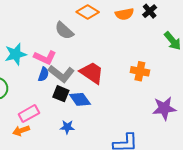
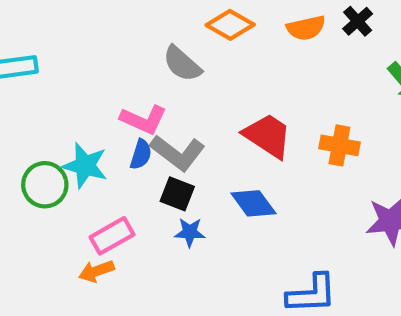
cyan star: (16, 54) -> (85, 166), moved, turned 30
red trapezoid: (92, 73) -> (268, 136), moved
blue diamond: (80, 99) -> (253, 203), moved
blue star: (67, 127) -> (190, 232), moved

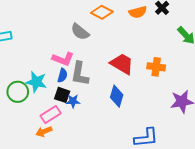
gray L-shape: (178, 153) -> (80, 74), turned 65
black square: (177, 194) -> (62, 95), moved
blue diamond: (253, 203) -> (117, 96), turned 55
blue star: (190, 232) -> (73, 101), moved

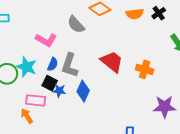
pink L-shape: (63, 59) -> (46, 40), moved
blue diamond: (117, 96) -> (83, 91), moved
pink rectangle: (51, 114) -> (36, 100), turned 30
orange arrow: (44, 132) -> (27, 116), turned 70

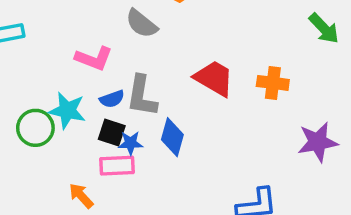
blue semicircle: (53, 64) -> (112, 99), turned 56
pink rectangle: (36, 100) -> (117, 166), moved

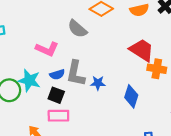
red trapezoid: (214, 78) -> (142, 50), moved
blue diamond: (172, 137) -> (131, 96), moved
blue star: (131, 143) -> (98, 83), moved

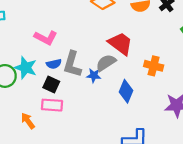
gray semicircle: (77, 29) -> (106, 63), moved, turned 102
red trapezoid: (142, 50) -> (120, 43), moved

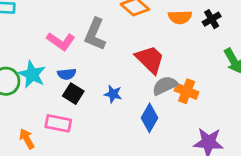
gray semicircle: (106, 63) -> (165, 86), moved
gray L-shape: (72, 64) -> (95, 34), moved
black square: (51, 84) -> (73, 94), moved

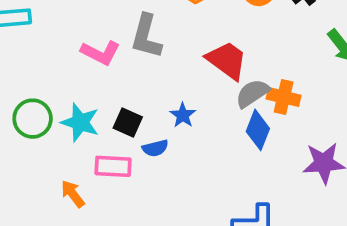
cyan star: (32, 74) -> (80, 122), moved
blue semicircle: (67, 74) -> (155, 148), moved
blue star: (113, 94) -> (183, 115), turned 30
blue diamond: (150, 118) -> (258, 130), moved

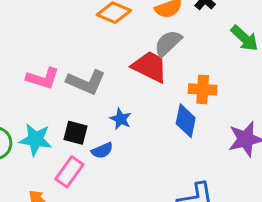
gray L-shape: (146, 36) -> (86, 82), moved, turned -72
gray semicircle: (252, 93) -> (168, 43), moved
pink rectangle: (113, 166) -> (69, 172), turned -48

